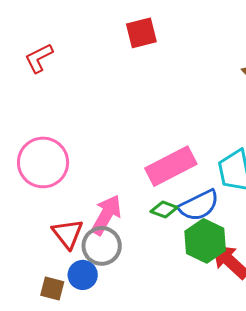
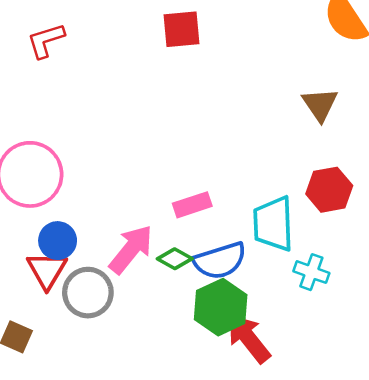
pink rectangle: (171, 166) -> (192, 205), size x0.6
pink arrow: (106, 215) -> (131, 249), moved
blue circle: (83, 275) -> (58, 241), moved

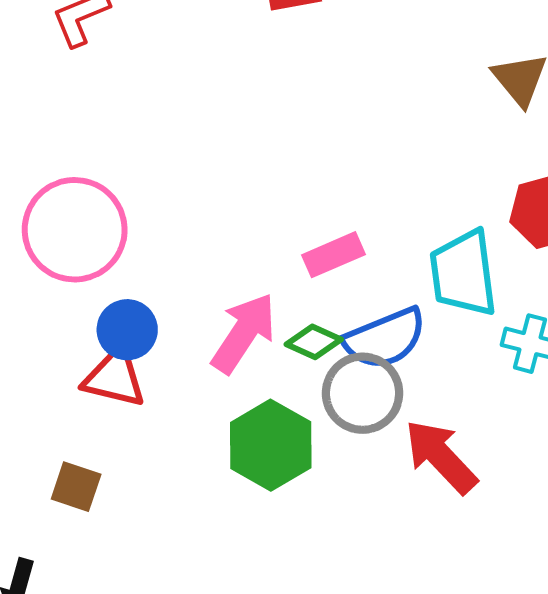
red triangle: (47, 270) -> (115, 378), turned -42
gray circle: (88, 293) -> (363, 393), moved
green hexagon: (221, 307) -> (271, 445), moved

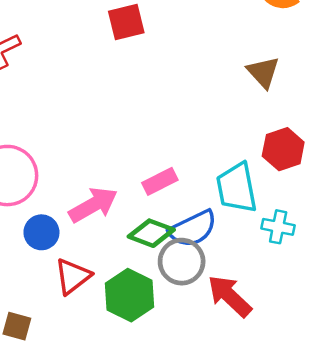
pink arrow: (244, 333) -> (93, 205), moved, turned 30
green diamond: (314, 342) -> (151, 233), size x1.4
red triangle: (115, 378) -> (73, 276), moved, turned -48

